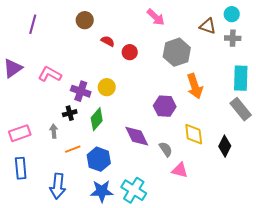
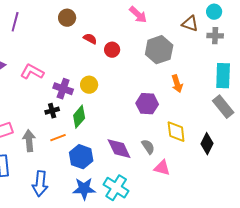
orange arrow: (195, 86) -> (177, 84), size x0.7
gray arrow: (54, 131) -> (29, 141), moved, size x1.5
purple diamond: (137, 136) -> (119, 149), moved
orange line: (73, 149) -> (58, 138), moved

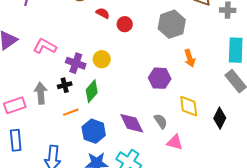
gray arrow: (29, 141) -> (41, 93), moved

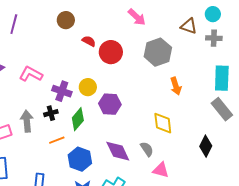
red circle: (125, 24) -> (111, 52), size x1.5
purple hexagon: (160, 78) -> (110, 104), moved
yellow diamond: (189, 106) -> (163, 123), moved

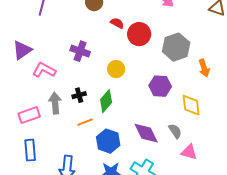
gray hexagon: (158, 52) -> (176, 47), moved
pink L-shape: (31, 74) -> (44, 70), moved
purple cross: (62, 91) -> (80, 51), moved
purple hexagon: (110, 104) -> (160, 86), moved

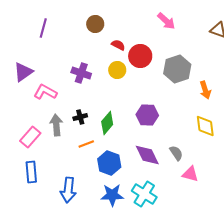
yellow circle: (116, 69) -> (117, 70), moved
purple hexagon: (160, 86) -> (147, 115), moved
yellow diamond: (191, 105) -> (205, 126), moved
pink rectangle: (29, 115) -> (30, 137), turned -30

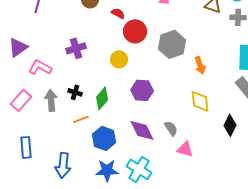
red semicircle: (118, 45) -> (118, 13), moved
yellow circle: (117, 70) -> (119, 59), moved
purple cross: (81, 73) -> (76, 48), turned -36
black cross: (80, 117) -> (75, 92), turned 32
pink rectangle: (30, 137) -> (21, 100), moved

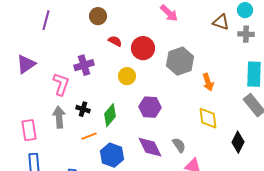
red semicircle: (118, 13) -> (115, 41), moved
pink L-shape: (40, 67) -> (61, 84), moved, turned 80
pink rectangle: (21, 100) -> (29, 130), moved, turned -50

